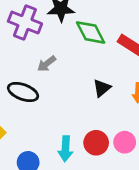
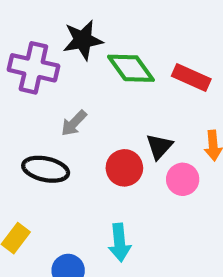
pink circle: (125, 142) -> (183, 179), moved
red circle: (96, 143) -> (124, 168), moved

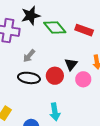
black ellipse: (46, 169) -> (29, 78), moved

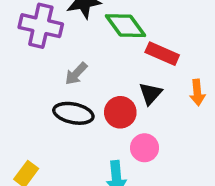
red rectangle: (84, 30) -> (162, 54), moved
pink circle: (83, 79) -> (145, 148), moved

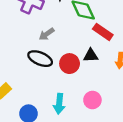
black triangle: (150, 94) -> (91, 55), turned 35
pink circle: (145, 148) -> (92, 100), moved

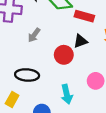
black ellipse: (40, 59) -> (27, 75), moved

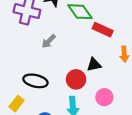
black triangle: (80, 41) -> (94, 65), moved
red circle: (64, 55) -> (76, 79), moved

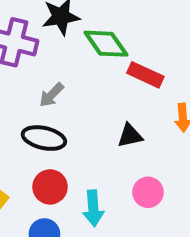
red circle: (76, 79) -> (50, 187), moved
black ellipse: (35, 81) -> (44, 138), moved

